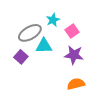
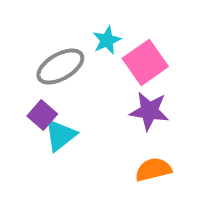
pink square: (72, 31) -> (145, 62), size x1.5
cyan triangle: (44, 46) -> (60, 135), moved, turned -36

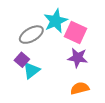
cyan star: (107, 40) -> (56, 21), size x1.6
pink square: (145, 62) -> (76, 32), turned -30

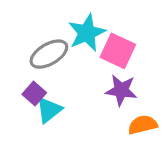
orange semicircle: (80, 88) -> (143, 125), moved

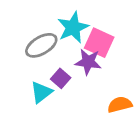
purple star: (121, 90) -> (88, 62), moved
purple square: (34, 94) -> (61, 78), moved

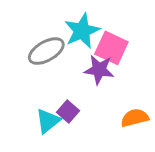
purple square: (61, 78) -> (68, 112), moved
cyan triangle: (41, 92) -> (48, 121), moved

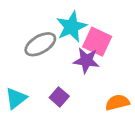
cyan triangle: (48, 121) -> (16, 98), moved

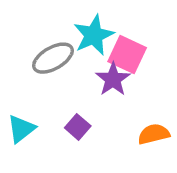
purple star: (86, 60) -> (113, 79), turned 30

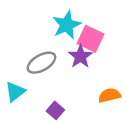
gray ellipse: (53, 58) -> (41, 63), moved
purple square: (78, 127) -> (55, 110), moved

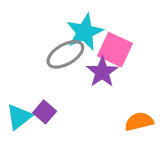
gray ellipse: (41, 63) -> (65, 54), moved
purple square: (55, 110) -> (45, 112), moved

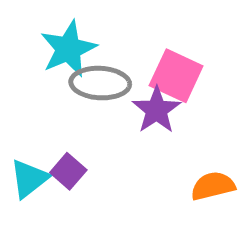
cyan star: (85, 32) -> (68, 49), moved
gray ellipse: (65, 54) -> (100, 83), turned 33

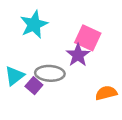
gray ellipse: (100, 83) -> (50, 73), moved
cyan triangle: (29, 179) -> (14, 76), moved

